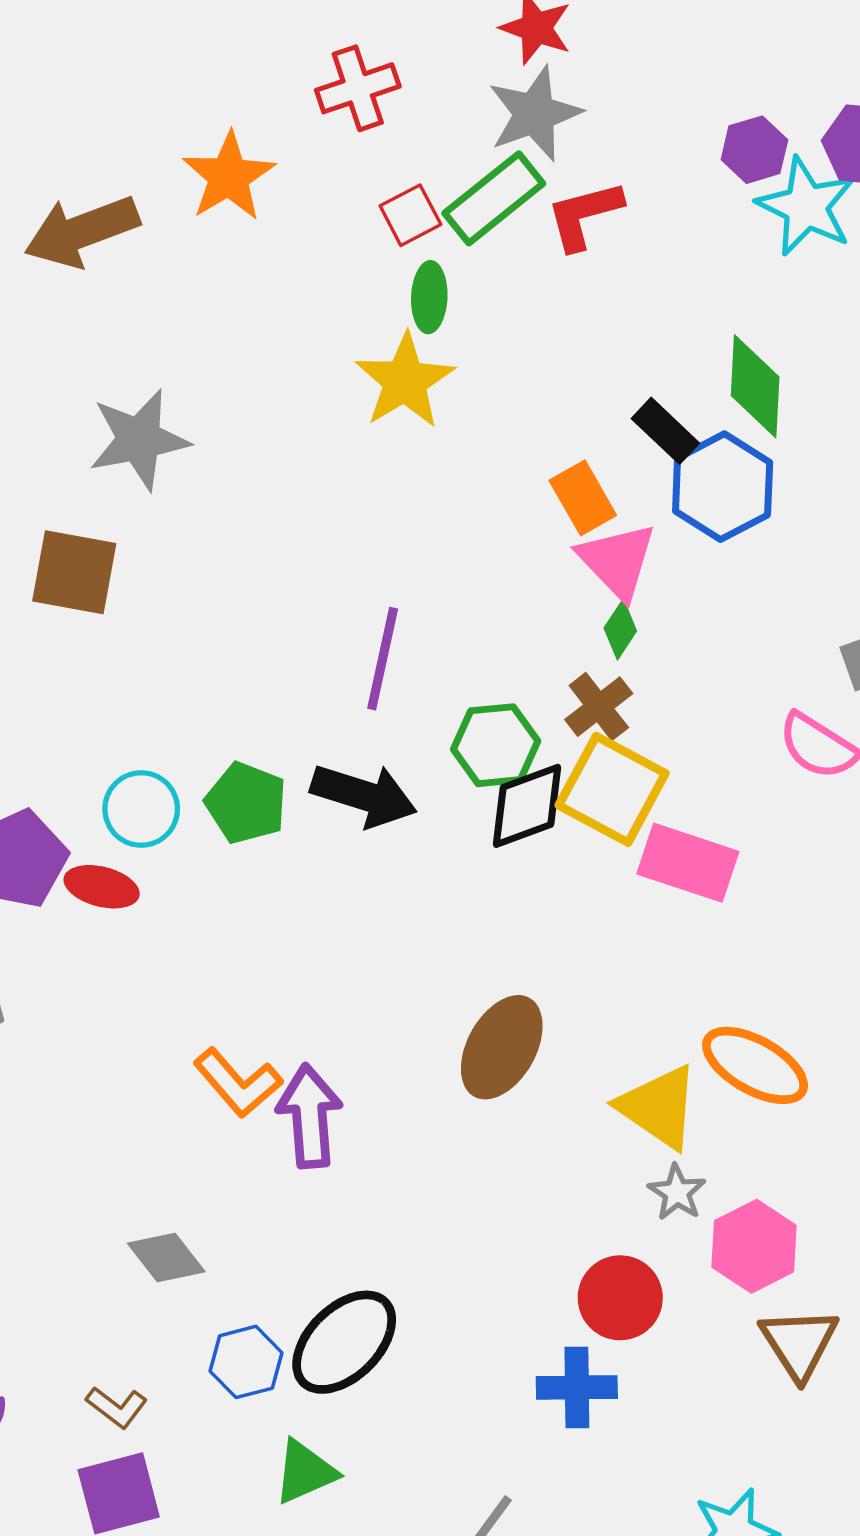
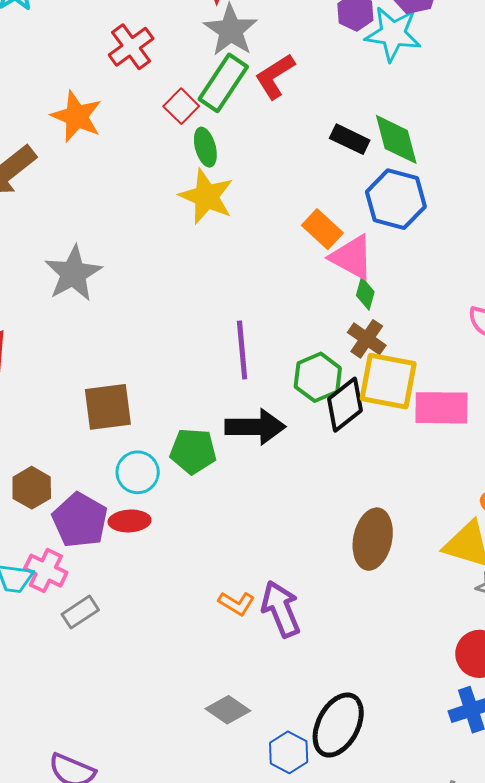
black rectangle: (665, 431) -> (350, 139), moved
brown square: (74, 572) -> (108, 407), moved
orange L-shape: (238, 1083) -> (237, 603), size x0.7

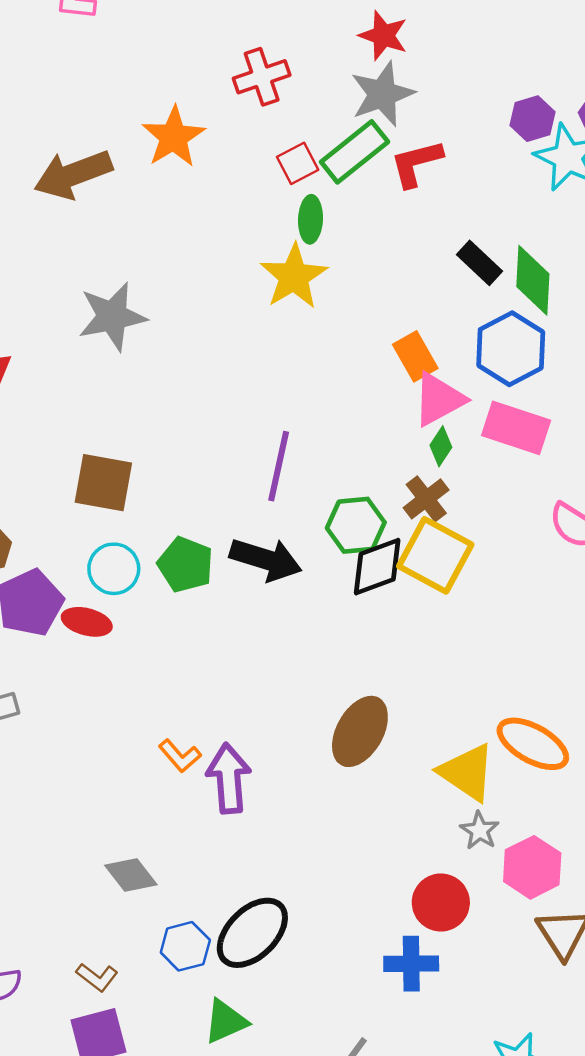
pink triangle: (352, 257) -> (439, 399), turned 45
pink rectangle: (441, 408) -> (516, 428), moved

